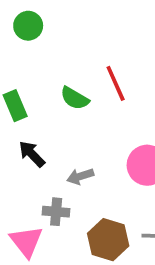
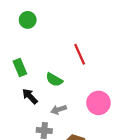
green semicircle: (75, 98) -> (54, 80), moved

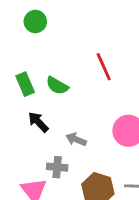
green semicircle: (54, 80) -> (57, 86), moved
gray arrow: (59, 110) -> (76, 139), turned 40

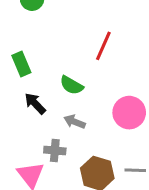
red line: (104, 67) -> (103, 46), turned 48
green semicircle: (57, 86) -> (71, 85), moved

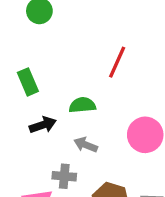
green semicircle: (71, 85) -> (82, 105), turned 145
black arrow: (35, 103) -> (43, 125), turned 115

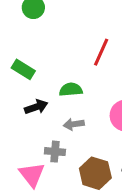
green rectangle: (28, 82) -> (23, 69), turned -35
gray arrow: (86, 145) -> (74, 124), turned -30

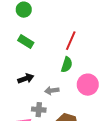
green rectangle: (23, 69) -> (26, 42), moved
green semicircle: (71, 90) -> (67, 65), moved, turned 112

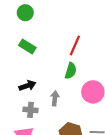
gray arrow: (52, 91) -> (55, 98), turned 104
gray cross: (39, 110) -> (31, 110), moved

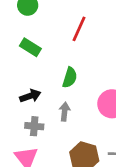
red line: (75, 45) -> (79, 29), moved
green semicircle: (71, 71) -> (70, 78), moved

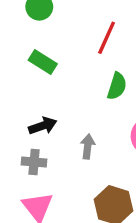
green semicircle: (70, 78) -> (117, 86), moved
gray cross: (34, 126) -> (34, 162), moved

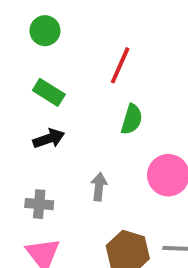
black arrow: (43, 126) -> (49, 139), moved

